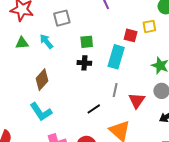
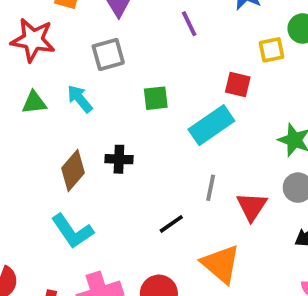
yellow square: (149, 26) -> (271, 50), moved
cyan rectangle: (116, 57) -> (211, 125), turned 40
black cross: (84, 63) -> (119, 159), moved

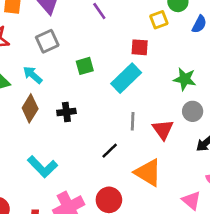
brown diamond: (73, 171) -> (30, 108), moved

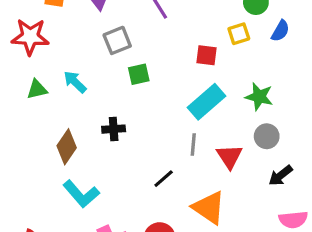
yellow square: (159, 20) -> (239, 34), moved
gray square: (47, 41) -> (117, 40), moved
cyan rectangle: (126, 78) -> (206, 102), moved
brown diamond: (30, 108) -> (67, 147), moved

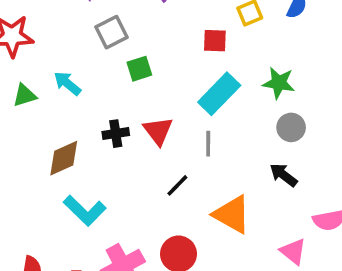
brown diamond: (67, 147) -> (64, 158), turned 36
red triangle: (229, 156) -> (158, 131), moved
black arrow: (281, 175) -> (283, 175), moved, turned 80

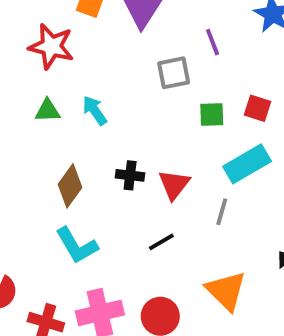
gray square: (112, 32) -> (174, 73), moved
green square: (139, 69) -> (212, 115), moved
brown diamond: (64, 158) -> (70, 186), turned -45
black line: (177, 185) -> (161, 242), moved

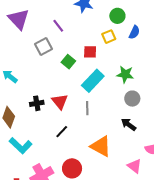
green square: (212, 115) -> (68, 62), turned -32

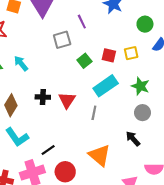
yellow square: (109, 37) -> (131, 53), moved
black line: (62, 132) -> (48, 150), moved

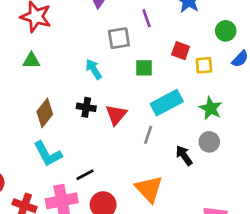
red square: (109, 55) -> (181, 51), moved
green square: (84, 61) -> (144, 68), turned 32
cyan arrow: (21, 63) -> (94, 69), moved
black arrow: (133, 139) -> (184, 155), moved

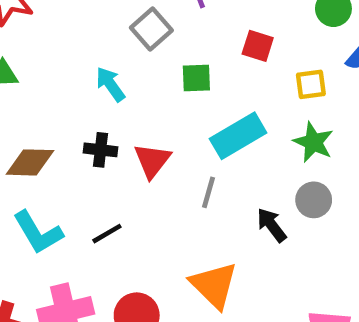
gray square: (119, 38) -> (151, 29), turned -30
yellow square: (204, 65) -> (311, 84), moved
brown diamond: (45, 113) -> (30, 162), turned 56
black line: (85, 175) -> (107, 234), moved

